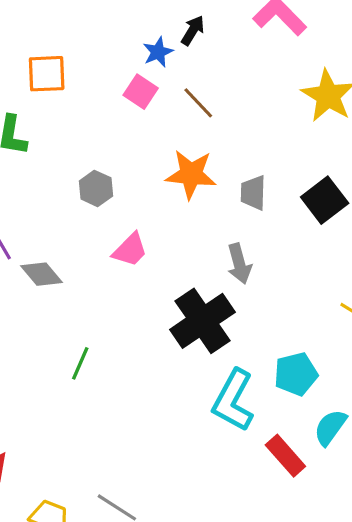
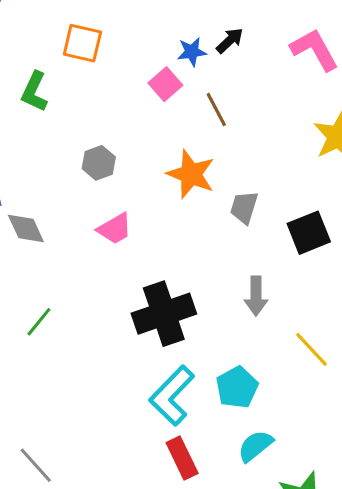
gray arrow: (239, 264) -> (256, 296), moved
cyan pentagon: (296, 374) -> (237, 387), turned -30
red rectangle: (285, 456) -> (182, 458), moved

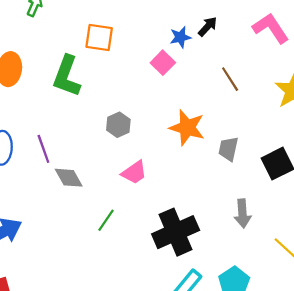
green L-shape: (34, 92) -> (67, 76), size x1.4
brown line: (216, 109) -> (230, 79), moved
green line: (39, 322) -> (106, 220), moved

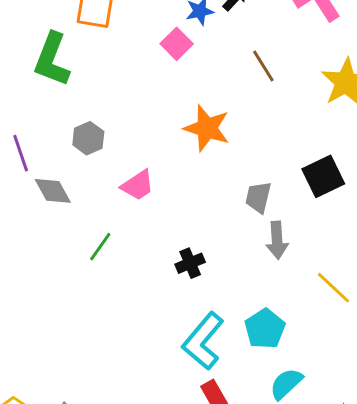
gray hexagon: (118, 125) -> (88, 138), moved
gray trapezoid: (228, 149) -> (258, 197), moved
black cross: (176, 232) -> (190, 263), size x0.5

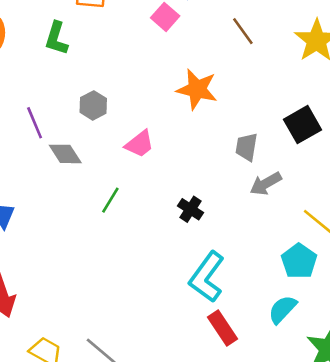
green L-shape: (52, 59) -> (56, 38), size x0.7
gray arrow: (277, 240) -> (266, 184), turned 68
black cross: (190, 263) -> (190, 209), turned -30
cyan pentagon: (265, 329) -> (299, 261), moved

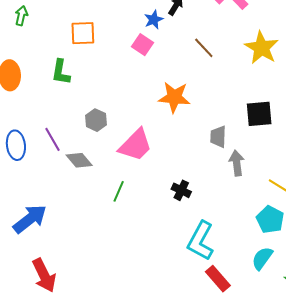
black square: (302, 125) -> (259, 114), turned 32
pink trapezoid: (140, 144) -> (135, 145), size x1.5
gray arrow: (266, 184) -> (237, 163), turned 120

